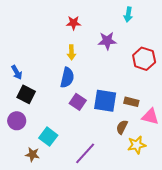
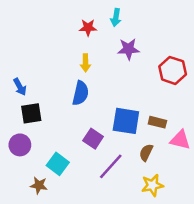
cyan arrow: (128, 14) -> (116, 17), moved
black square: (26, 94) -> (31, 113), turned -36
purple square: (78, 102) -> (93, 139), moved
yellow star: (137, 145) -> (152, 185), moved
purple line: (85, 153) -> (111, 166), moved

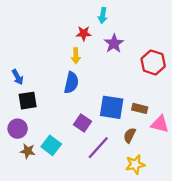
red star: (88, 28) -> (84, 33), moved
purple star: (128, 49) -> (114, 43), turned -30
brown star: (39, 185) -> (28, 151), moved

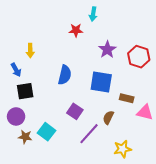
purple star: (114, 43) -> (107, 50), moved
yellow arrow: (76, 56) -> (30, 51), moved
blue square: (112, 107) -> (101, 82), moved
brown semicircle: (130, 135) -> (108, 117), moved

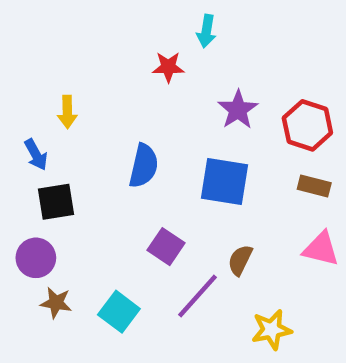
brown rectangle: (127, 98) -> (314, 186), moved
cyan square: (46, 132) -> (119, 312), moved

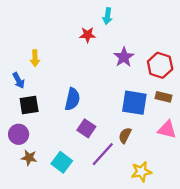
blue semicircle: (144, 166) -> (72, 99), moved
blue square: (224, 182) -> (134, 103), moved

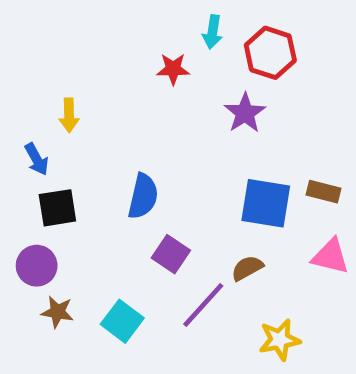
red hexagon: (160, 65) -> (270, 53), moved
brown semicircle: (125, 135) -> (247, 268), turned 35

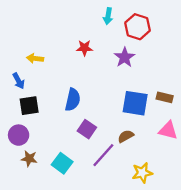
red star: (173, 69) -> (84, 48), moved
yellow arrow: (69, 115) -> (35, 58), turned 98

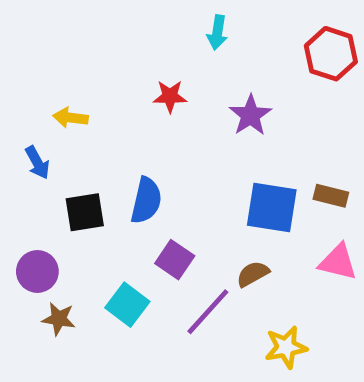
red hexagon: (137, 27) -> (331, 54), moved
black square: (29, 106) -> (85, 212), moved
cyan square: (62, 163) -> (127, 305), moved

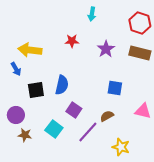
yellow arrow: (71, 118) -> (30, 50), size x1.6
brown rectangle: (331, 196) -> (140, 53), moved, size x1.5
blue square: (272, 208) -> (115, 88), size x0.7
yellow star: (286, 347) -> (121, 147), turned 30

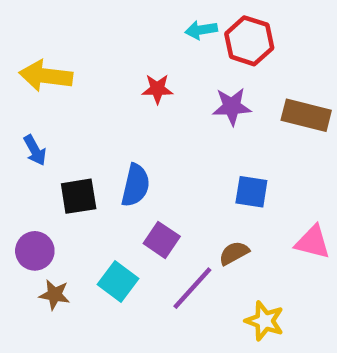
cyan arrow: (92, 14) -> (201, 30), turned 72
red hexagon: (140, 23) -> (249, 41), moved
purple star: (106, 49) -> (232, 106), turned 30
yellow arrow: (30, 50) -> (46, 76), moved

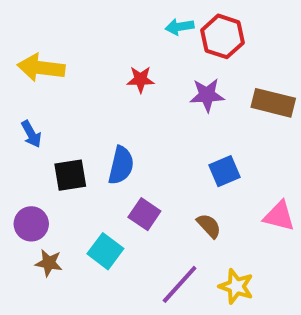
blue square: (251, 192) -> (224, 171), turned -32
brown semicircle: (234, 253) -> (209, 226), turned 76
purple line: (192, 288) -> (180, 284), moved

